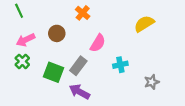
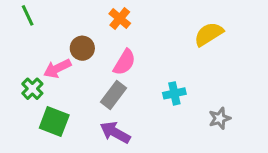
pink arrow: (26, 40) -> (57, 68), moved
pink semicircle: (98, 43) -> (124, 62), moved
green square: (54, 72) -> (54, 121), moved

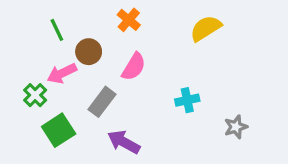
green line: (28, 15) -> (57, 30), moved
yellow semicircle: (209, 34) -> (206, 28), moved
gray rectangle: (114, 95) -> (102, 102), moved
green square: (54, 121) -> (59, 130), turned 36

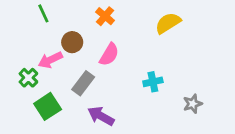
green line: (57, 30) -> (43, 13), moved

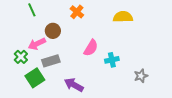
yellow semicircle: (168, 23) -> (123, 17), turned 30
pink semicircle: (109, 54) -> (91, 48), moved
gray rectangle: (83, 83) -> (51, 61), moved, turned 36

